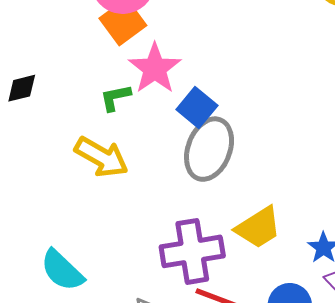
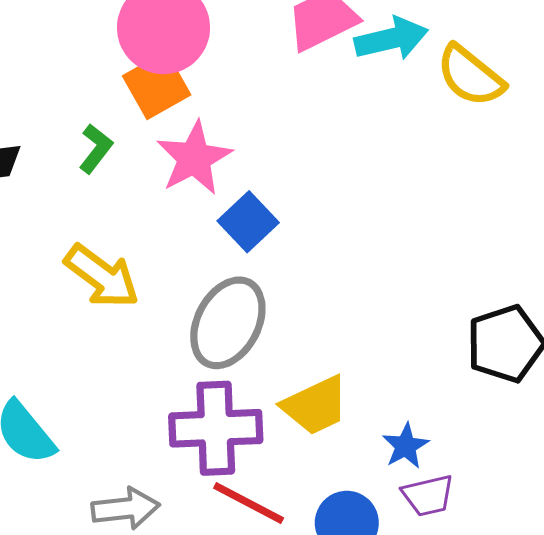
green L-shape: (115, 98) -> (96, 149), moved, turned 132
gray ellipse: (209, 149) -> (228, 323), moved

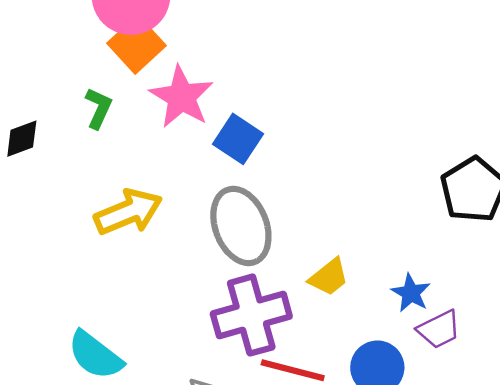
yellow arrow: (102, 276) -> (128, 212), turned -46
gray ellipse: (228, 323) -> (241, 226), turned -36
yellow trapezoid: (315, 406) -> (329, 277), size x0.7

